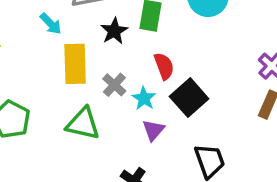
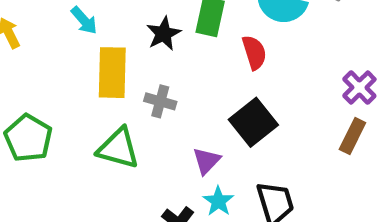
red semicircle: (164, 66) -> (254, 52), moved
gray cross: (114, 85) -> (160, 101), turned -30
cyan star: (144, 98) -> (218, 201), moved

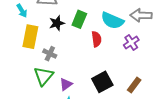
purple cross: (359, 88) -> (131, 43), moved
black square: (253, 122) -> (102, 82), moved
green triangle: (118, 148) -> (44, 76), moved, turned 45

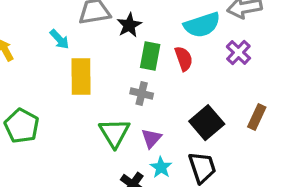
green rectangle: (79, 19) -> (150, 56), moved
cyan semicircle: (112, 21) -> (202, 25), turned -30
black star: (57, 23) -> (129, 25), moved
gray cross: (50, 54) -> (142, 93), moved

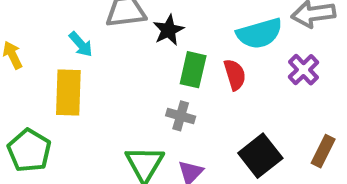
yellow rectangle: (81, 76) -> (68, 92), moved

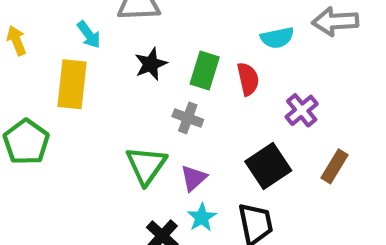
black star: (169, 30) -> (151, 64), moved
cyan semicircle: (259, 33) -> (277, 38), size x0.7
purple cross: (303, 70) -> (302, 110), moved

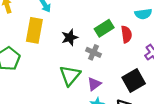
black star: (151, 64) -> (70, 37), moved
green rectangle: (205, 70) -> (104, 28), turned 36

